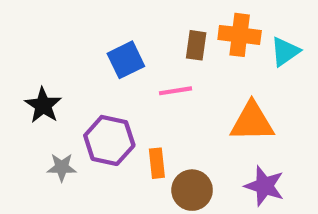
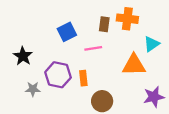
cyan triangle: (285, 52) -> (152, 44), moved
orange rectangle: (157, 163) -> (83, 78), moved
purple star: (264, 186) -> (154, 97), moved, turned -30

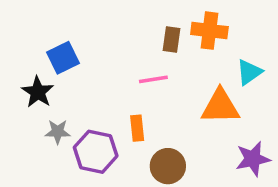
blue square: (67, 32) -> (63, 58), moved
purple hexagon: (58, 75) -> (96, 152), moved
gray star: (33, 89) -> (58, 132), moved

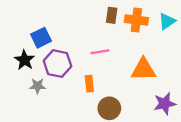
brown rectangle: (171, 40) -> (112, 15), moved
cyan triangle: (249, 72) -> (167, 21), moved
purple hexagon: (96, 152) -> (58, 64), moved

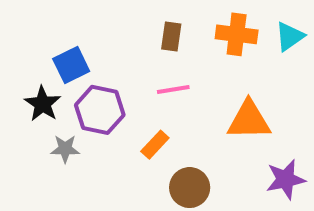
brown rectangle: (112, 15) -> (171, 36), moved
orange rectangle: (89, 84) -> (155, 145), turned 49

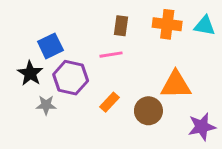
cyan triangle: (290, 36) -> (205, 26), turned 45
pink line: (173, 90) -> (111, 55), moved
brown circle: (190, 188) -> (148, 111), moved

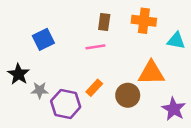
cyan triangle: (205, 26) -> (176, 41), moved
black star: (30, 73) -> (19, 74), moved
purple hexagon: (71, 78) -> (66, 104), moved
purple star: (202, 127) -> (174, 109), turned -30

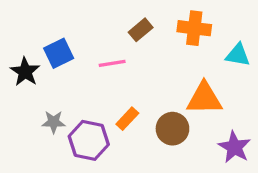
brown rectangle: (104, 22) -> (141, 30), turned 42
pink line: (95, 47) -> (112, 63), moved
black star: (19, 74) -> (25, 72), moved

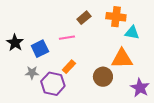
blue square: (59, 53) -> (40, 49), moved
cyan triangle: (238, 55) -> (132, 33), moved
orange rectangle: (127, 119) -> (69, 67), moved

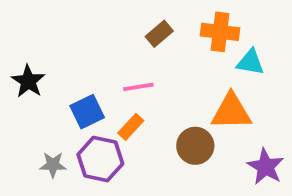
pink line: (67, 38) -> (138, 87), moved
blue square: (40, 49) -> (87, 112), moved
gray star: (32, 73) -> (53, 165), moved

